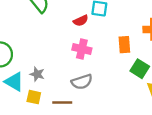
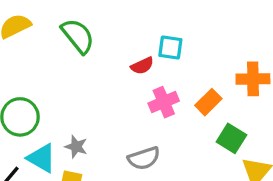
orange rectangle: (124, 45) -> (208, 102), turned 49
pink cross: (82, 49) -> (164, 102), moved, turned -36

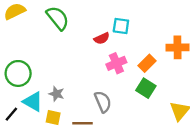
green square: (231, 138) -> (146, 88), moved
gray semicircle: (144, 158) -> (103, 102), turned -95

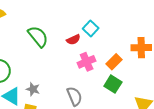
green semicircle: (58, 18) -> (38, 37), moved
cyan square: (121, 26) -> (91, 28), turned 35

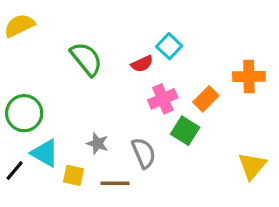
green square: (113, 84) -> (185, 131), moved
gray star: (33, 89) -> (97, 143), moved

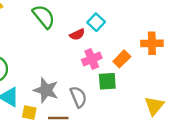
green semicircle: (86, 59) -> (44, 17), moved
green square: (185, 131) -> (107, 81), turned -36
gray star: (97, 143) -> (46, 90), size x1.6

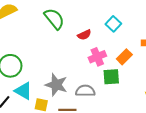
cyan square: (96, 22) -> (113, 24), moved
gray semicircle: (78, 97) -> (85, 91), turned -66

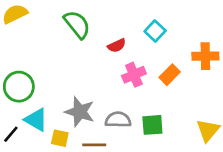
green square: (111, 77) -> (152, 125), moved

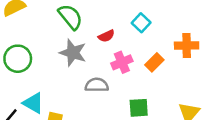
green circle: (19, 87) -> (18, 59), moved
gray star: (80, 112) -> (73, 53), moved
gray semicircle: (118, 120) -> (97, 85), moved

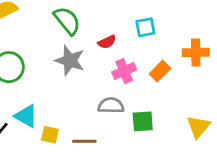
cyan square: (141, 23) -> (145, 27), turned 36
gray semicircle: (97, 85) -> (111, 105), moved

